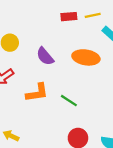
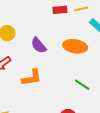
green line: (69, 101) -> (82, 85), moved

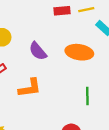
green line: (82, 85) -> (87, 96), turned 56

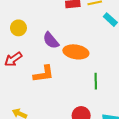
orange ellipse: (79, 52) -> (76, 52), moved

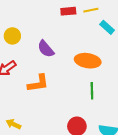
orange ellipse: (76, 52) -> (88, 61), moved

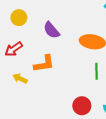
yellow arrow: (13, 124) -> (20, 78), moved

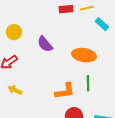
orange L-shape: (44, 64) -> (65, 91), moved

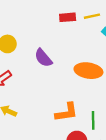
green line: (88, 83) -> (93, 120), moved

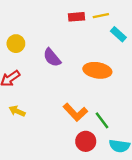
orange L-shape: (66, 112) -> (75, 112), turned 55
green line: (93, 120) -> (102, 120), turned -36

